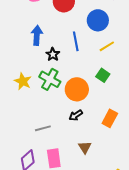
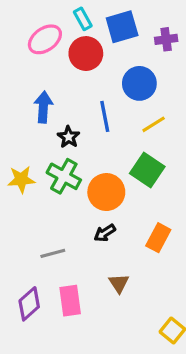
green square: (103, 75) -> (147, 170), size x1.5
yellow star: (23, 81) -> (21, 179), turned -30

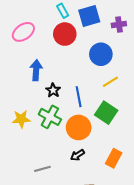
pink ellipse: (45, 39) -> (23, 32), moved
blue line: (105, 116) -> (79, 97), moved

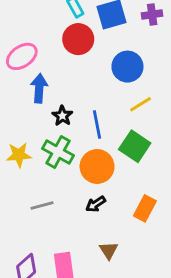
purple cross: (119, 25) -> (152, 14), moved
pink ellipse: (23, 32) -> (22, 56), moved
gray line: (42, 169) -> (42, 206), moved

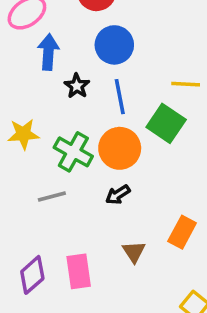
blue circle: (127, 67) -> (114, 45), moved
yellow line: (140, 104) -> (186, 84), moved, turned 35
green cross: (58, 152) -> (73, 152), moved
orange rectangle: (145, 208) -> (182, 232), moved

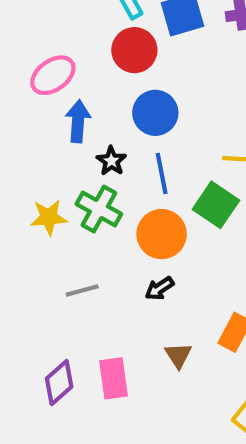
green cross: (73, 152) -> (99, 209), moved

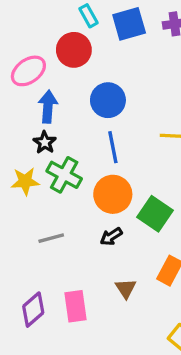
red circle: (134, 50) -> (74, 50), moved
black star: (111, 161) -> (45, 142), moved
green square: (216, 205) -> (155, 214), moved

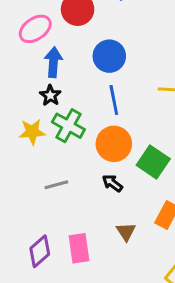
black arrow: (111, 236) -> (112, 183), turned 70

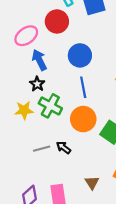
blue arrow: (53, 62) -> (39, 60), turned -30
black arrow: (112, 183) -> (63, 148), moved

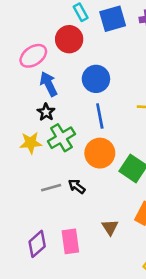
green cross: (50, 106) -> (61, 138), turned 30

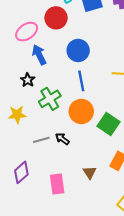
black star: (46, 112) -> (28, 80), moved
yellow star: (31, 143) -> (17, 115), moved
purple diamond: (37, 244) -> (21, 172), moved

